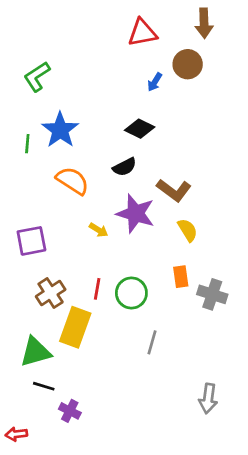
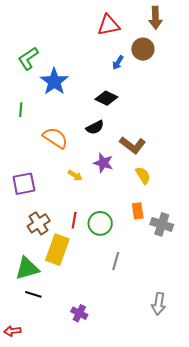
blue star: (60, 130) -> (54, 81), moved
purple star: (136, 214) -> (103, 163), size x0.7
purple cross: (70, 411) -> (79, 313), moved

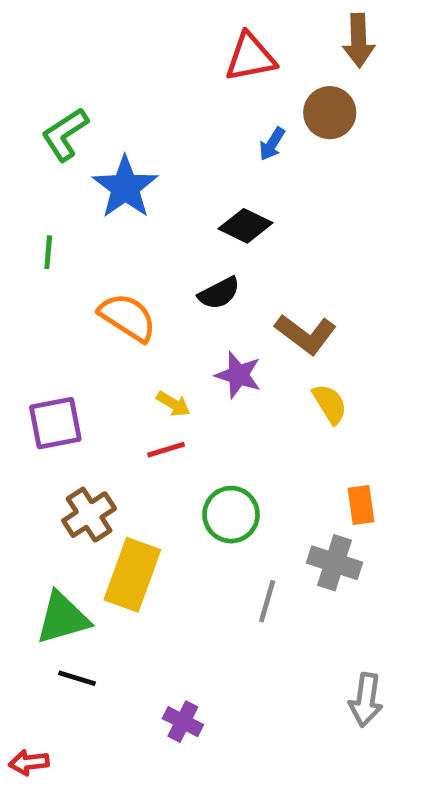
orange rectangle: (138, 211) -> (361, 505), moved
red line: (74, 220) -> (166, 450), moved, turned 63
gray cross: (162, 224) -> (335, 563), moved

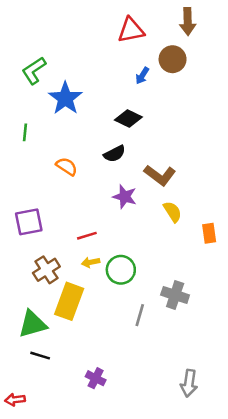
orange semicircle: (128, 317) -> (67, 166), size x0.7
yellow arrow: (173, 404) -> (91, 262), moved, turned 138
orange rectangle: (361, 505) -> (209, 233), moved
gray arrow: (366, 700) -> (189, 383), moved

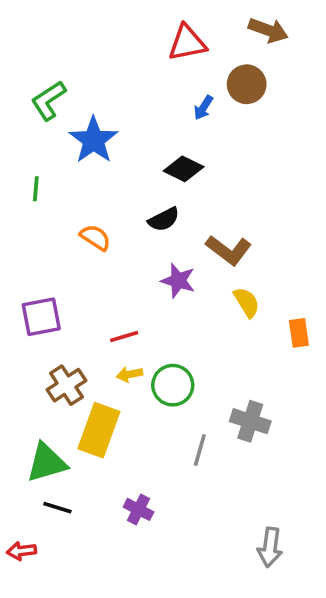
brown arrow: (188, 21) -> (268, 30), turned -68
purple cross: (96, 378) -> (139, 509), moved
red arrow: (15, 400) -> (21, 551), moved

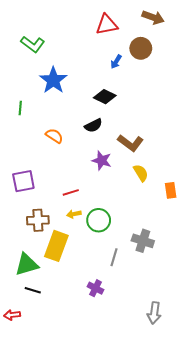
green L-shape: (48, 100) -> (33, 44), moved, turned -110
brown cross: (66, 385) -> (38, 220), turned 30
purple cross: (139, 509) -> (95, 288), moved

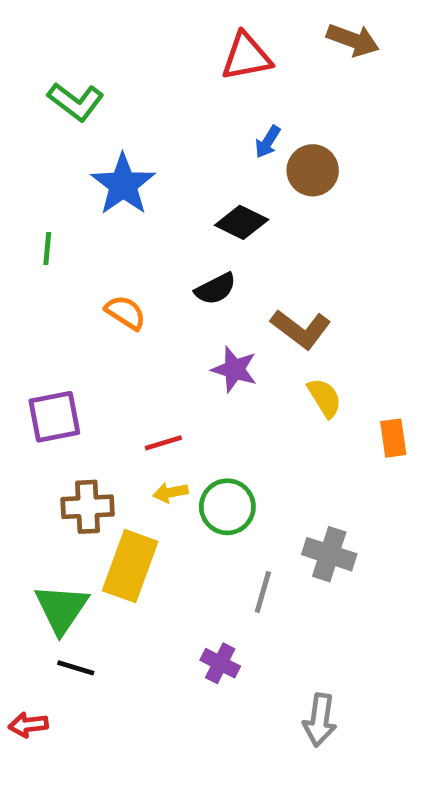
brown circle: (141, 48) -> (313, 170), moved
green triangle: (27, 264) -> (61, 609), turned -40
gray arrow: (154, 313) -> (320, 720), moved

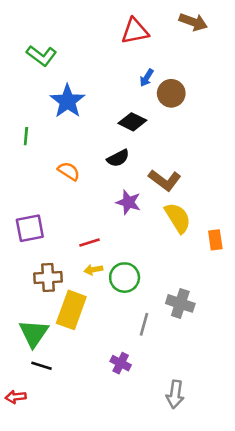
yellow semicircle: (324, 398) -> (178, 218), size x1.4

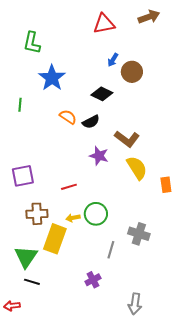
brown arrow: (193, 22) -> (149, 17), turned -40
green L-shape: (42, 56) -> (32, 43), turned 65
orange semicircle: (69, 171) -> (68, 117), moved
yellow arrow: (93, 270) -> (73, 218), moved
purple cross: (121, 363) -> (93, 280), turned 35

